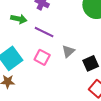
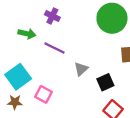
pink square: (42, 57) -> (44, 94), moved

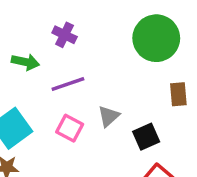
purple line: (55, 48) -> (68, 84), turned -45
pink square: (44, 94) -> (70, 128), moved

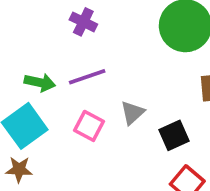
green arrow: (25, 62) -> (40, 82), moved

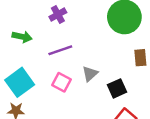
purple cross: (83, 22) -> (58, 15), turned 35
green arrow: (40, 82) -> (22, 37), moved

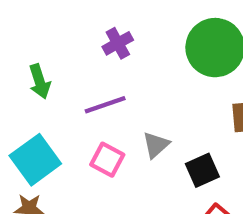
purple cross: (58, 15) -> (118, 43), moved
green arrow: (22, 37) -> (40, 81), turned 60

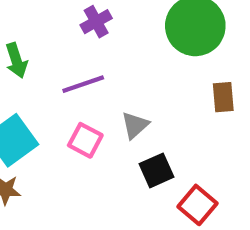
black square: (202, 170) -> (156, 170), moved

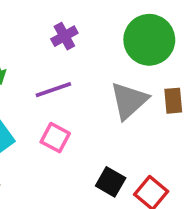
gray triangle: (135, 125) -> (129, 101), moved, size x1.6
black square: (156, 170) -> (111, 182), moved, turned -36

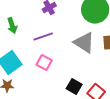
gray triangle: (129, 101) -> (84, 43), turned -45

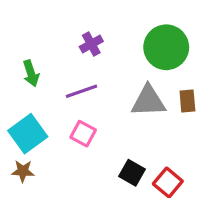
gray triangle: (84, 43) -> (148, 101), turned -35

